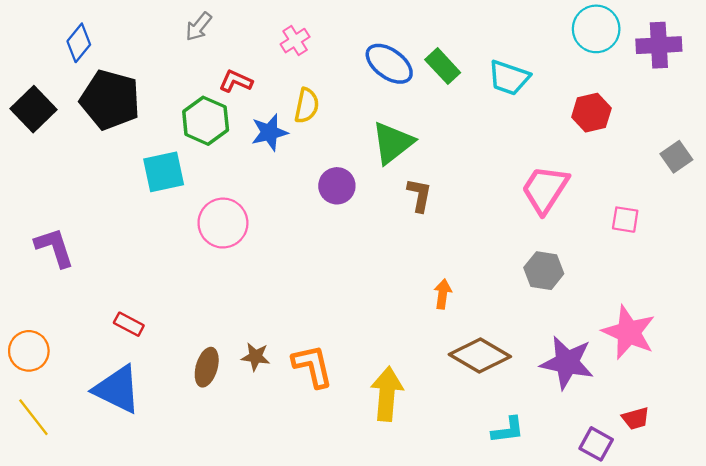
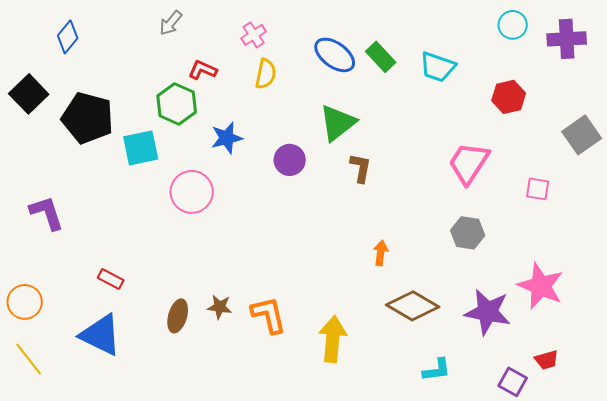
cyan circle: (596, 29) -> (513, 25), size x0.7
black pentagon: (110, 100) -> (88, 118), moved
yellow semicircle: (307, 106) -> (266, 74), moved
blue star: (269, 132) -> (227, 138), moved
gray square: (676, 157) -> (582, 135), size x1.4

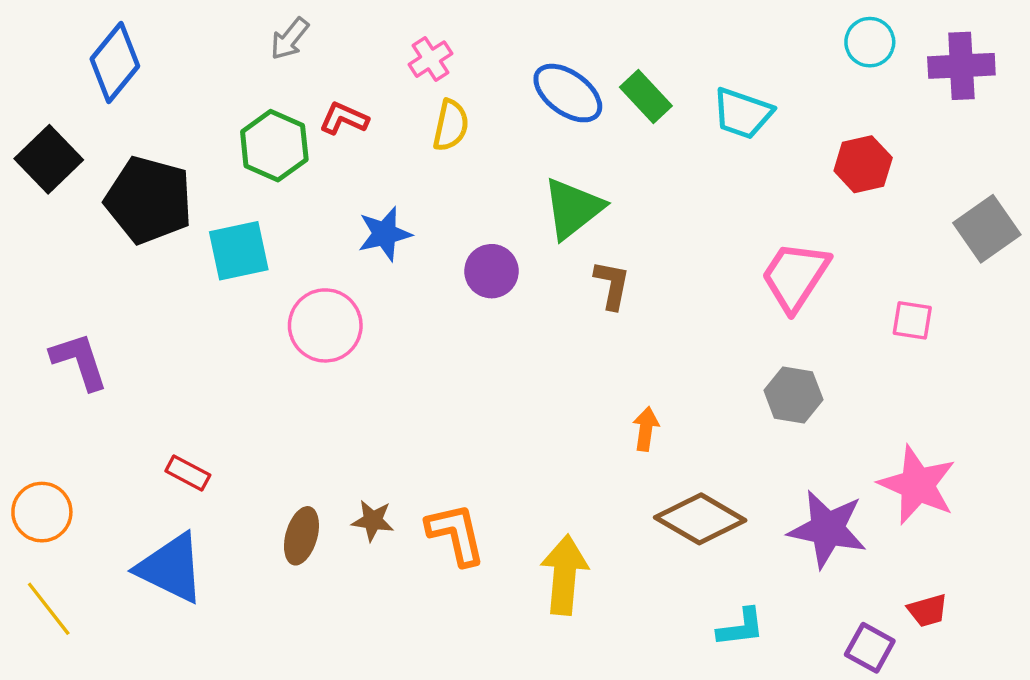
blue diamond: (68, 37) -> (115, 62), size x1.4
green hexagon: (177, 104) -> (274, 146), moved

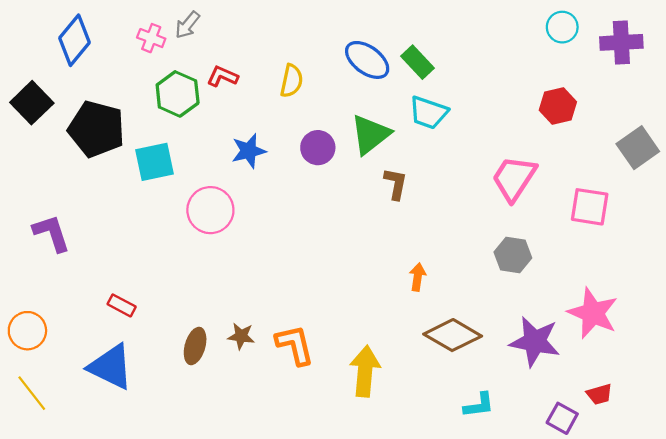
pink cross: (430, 59) -> (151, 38), moved, turned -36
cyan trapezoid: (743, 113) -> (428, 113), moved
purple circle: (491, 271) -> (318, 148), moved
pink square: (912, 320) -> (590, 207), size x1.5

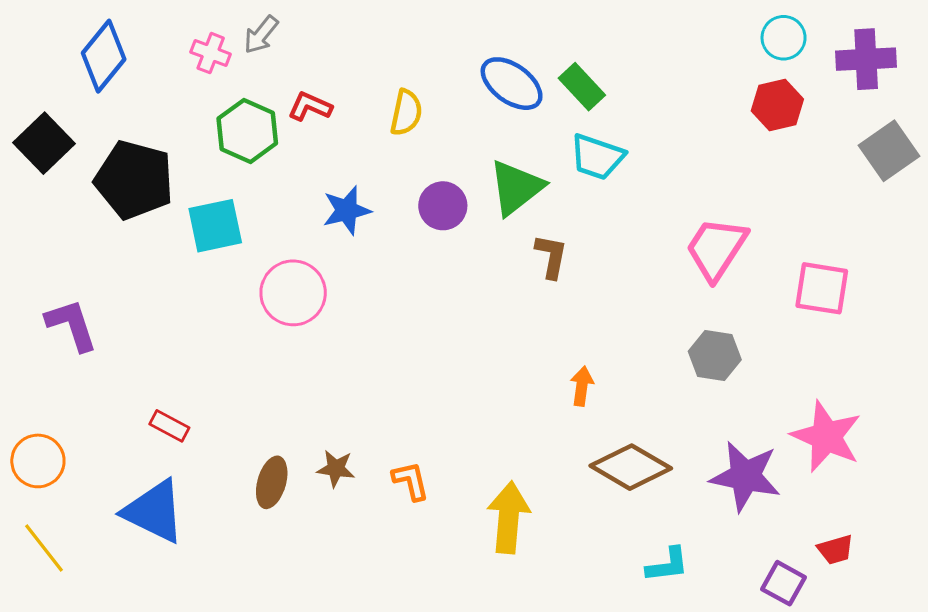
red hexagon: (558, 106) -> (777, 105), moved
gray square: (638, 148) -> (889, 151), moved
orange L-shape: (295, 345) -> (411, 481), size x0.7

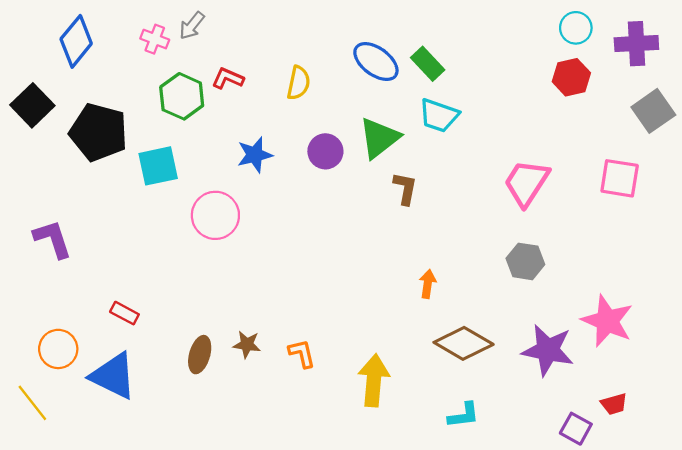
pink square: (822, 288) -> (620, 178), moved
orange circle: (38, 461) -> (58, 349), moved
cyan L-shape: (667, 565) -> (464, 415), moved

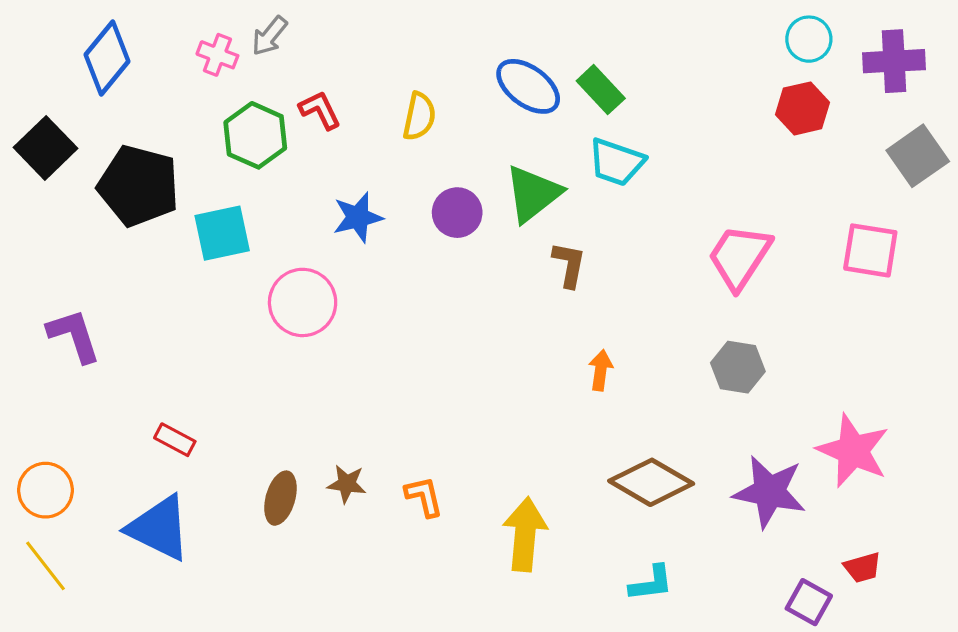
red L-shape: (228, 78) -> (320, 110), turned 40
orange arrow: (428, 284) -> (601, 370), moved
orange circle: (58, 349) -> (45, 490), moved

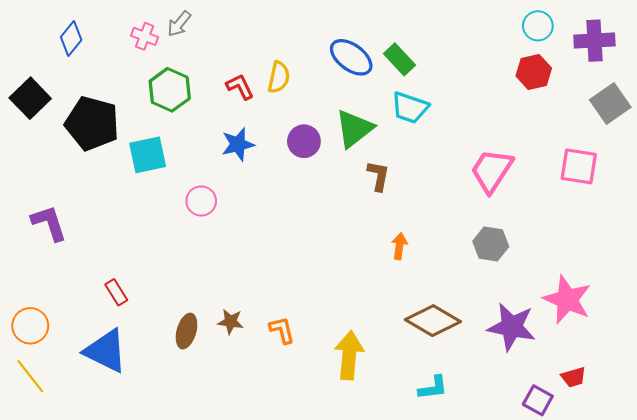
blue diamond: (107, 58) -> (71, 38), size x0.7
red L-shape: (320, 110) -> (240, 87), moved
pink circle: (303, 302) -> (201, 201), size x0.7
red rectangle: (175, 440) -> (116, 292), turned 30

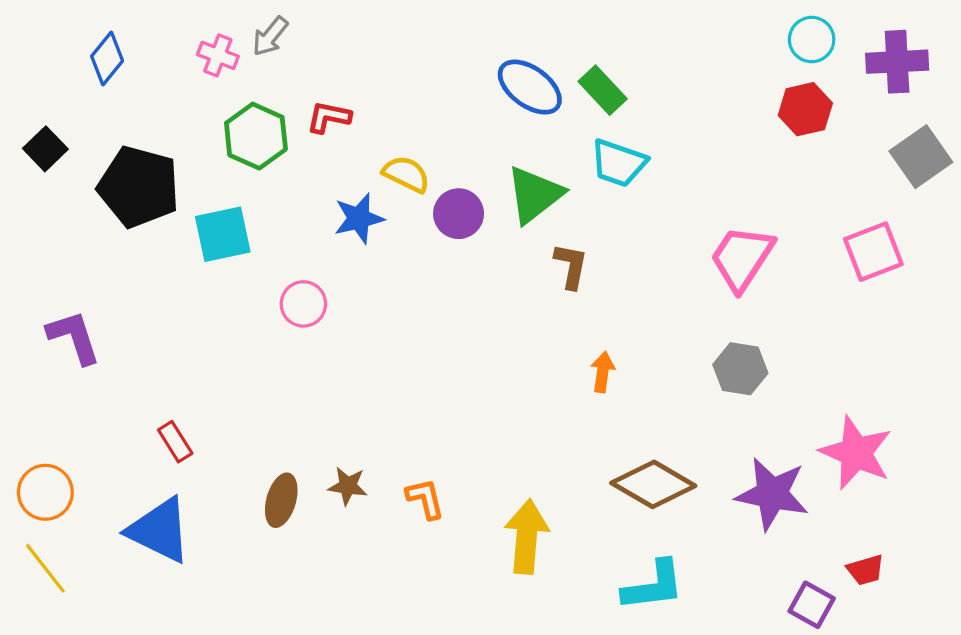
yellow semicircle: (279, 77) -> (406, 174), moved, turned -76
red L-shape: (240, 87) -> (329, 117), moved, turned -52
black square: (30, 98) -> (45, 149), size x0.7
pink square: (579, 166) -> (873, 252), turned -30
cyan L-shape: (433, 388) -> (653, 586), size x1.4

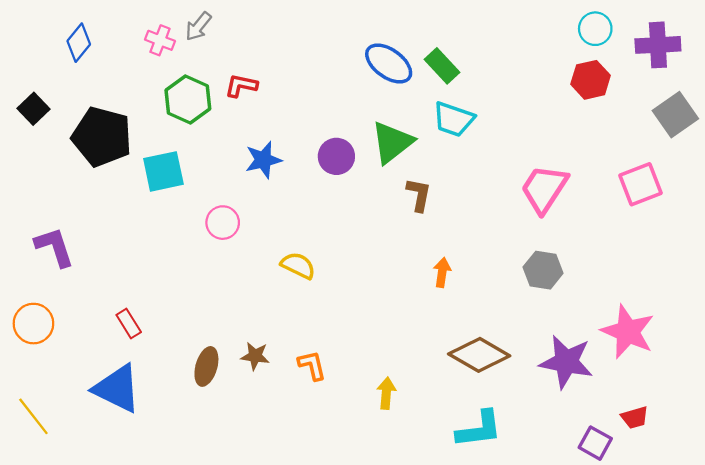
yellow semicircle: (406, 174) -> (298, 265), moved
orange circle: (45, 492) -> (33, 324), moved
yellow arrow: (527, 537) -> (386, 393), size x0.6

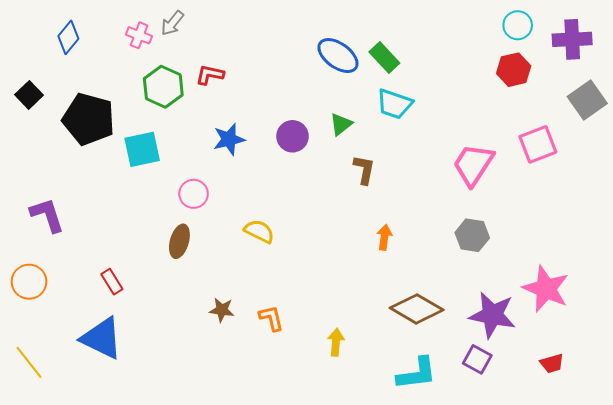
green triangle: (392, 142) -> (341, 124), size x0.6
pink square: (641, 184) -> (538, 144), moved
brown ellipse: (206, 366) -> (179, 241), moved
purple square: (595, 443) -> (477, 359), moved

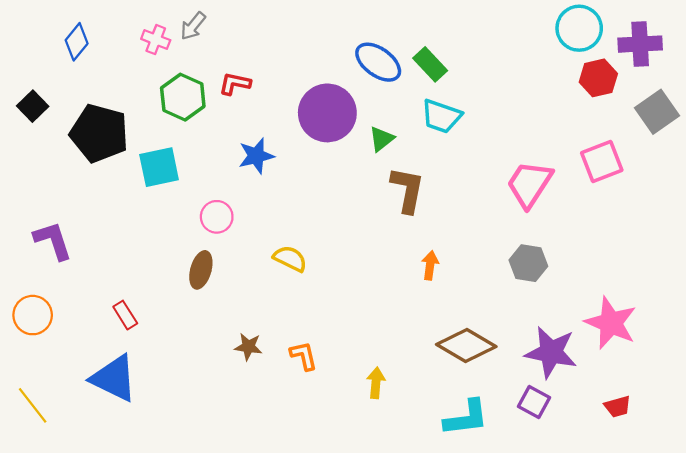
cyan circle: (518, 25) -> (579, 28), size x1.4
red hexagon: (514, 70) -> (598, 78), moved
purple circle: (293, 136) -> (327, 113), moved, size x1.6
brown L-shape: (364, 170) -> (408, 190), size x1.4

